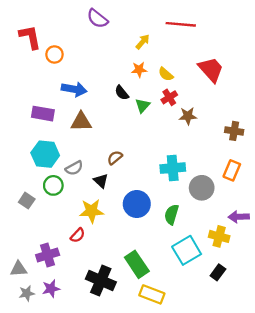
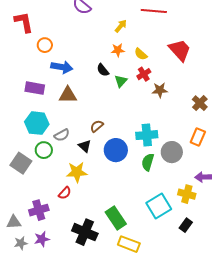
orange circle: (54, 54) -> (45, 45), moved
brown cross: (234, 131) -> (200, 103), turned 35
gray square: (27, 201) -> (21, 163), size x1.5
blue circle: (137, 204) -> (116, 150), moved
green semicircle: (172, 214) -> (148, 162), moved

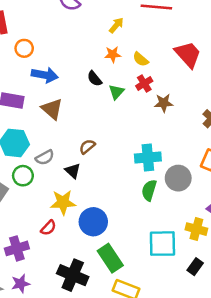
brown triangle: (68, 95) -> (52, 109), turned 42
blue circle: (116, 150) -> (93, 222), moved
cyan square: (159, 206) -> (162, 244), turned 30

